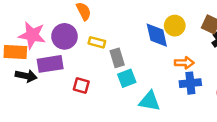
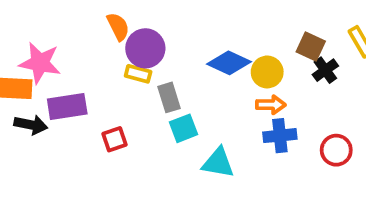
yellow circle: (175, 26) -> (267, 72), moved
blue diamond: (157, 35) -> (229, 63), turned -52
purple circle: (64, 36) -> (145, 48), moved
red square: (81, 86) -> (114, 139), turned -35

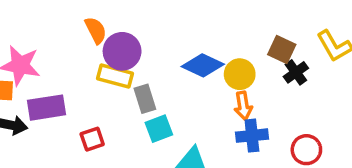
yellow rectangle: (138, 74) -> (115, 76), size x1.4
orange arrow: (271, 105) -> (243, 106), turned 80

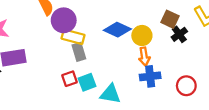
yellow rectangle: (115, 76) -> (73, 37), moved
cyan square: (159, 129) -> (87, 82), moved
red square: (92, 139) -> (70, 79), moved

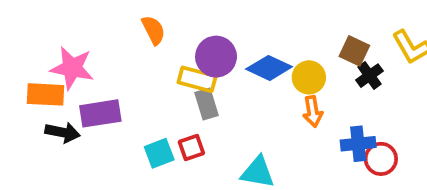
purple circle: (64, 20) -> (216, 57), moved
blue cross: (150, 76) -> (358, 144), moved
cyan square: (87, 82) -> (159, 153), moved

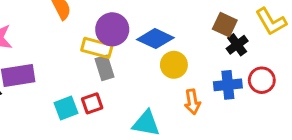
yellow circle: (309, 77) -> (174, 65), moved
orange arrow: (313, 112) -> (192, 102), moved
blue cross: (358, 144) -> (228, 85), moved
red circle: (381, 159) -> (262, 80), moved

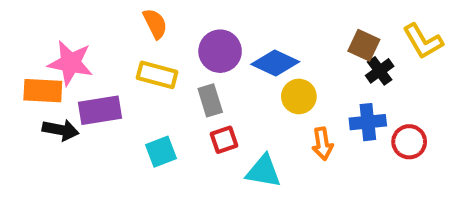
yellow rectangle: (97, 48) -> (157, 75), moved
red circle: (262, 80) -> (409, 142), moved
red square: (92, 103) -> (224, 140), moved

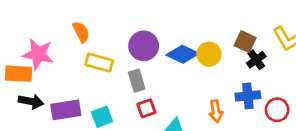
orange semicircle: (155, 24) -> (81, 32), moved
yellow circle: (299, 96) -> (209, 54), moved
purple rectangle: (100, 110) -> (66, 110), moved

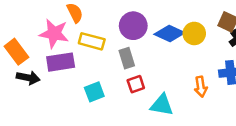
pink star: (38, 54) -> (54, 33), moved
orange rectangle: (19, 74) -> (16, 52), turned 50
purple rectangle: (66, 110) -> (61, 62), moved

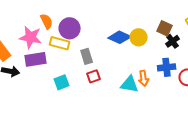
purple circle: (133, 26) -> (70, 28), moved
cyan triangle: (162, 105) -> (130, 84), moved

